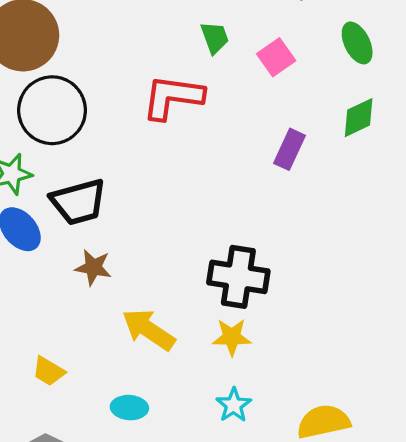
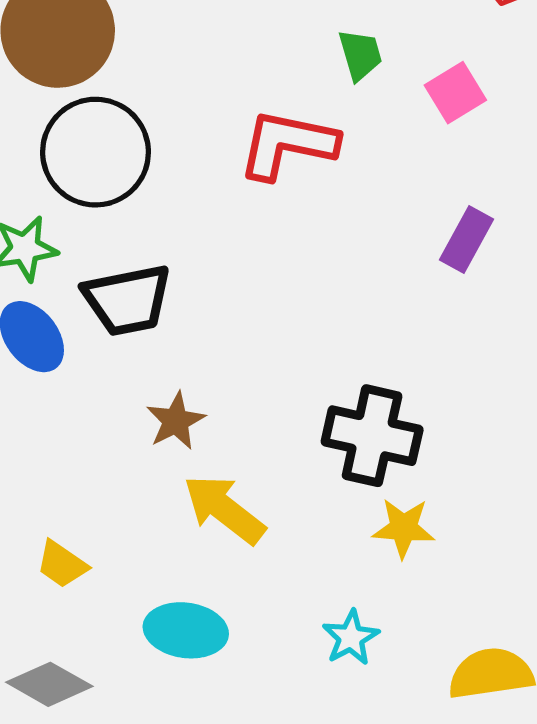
brown star: (93, 267) -> (176, 421), moved, turned 30
yellow star: (232, 337) -> (404, 528), moved
cyan ellipse: (129, 408) -> (186, 630), size x1.4

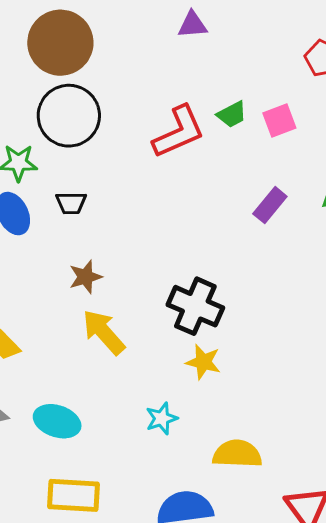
green trapezoid: (360, 55) -> (232, 114), moved, turned 68
red L-shape: (288, 144) -> (179, 132), turned 134
black trapezoid: (127, 300) -> (71, 203), size x0.6
cyan ellipse: (186, 630) -> (57, 421), moved

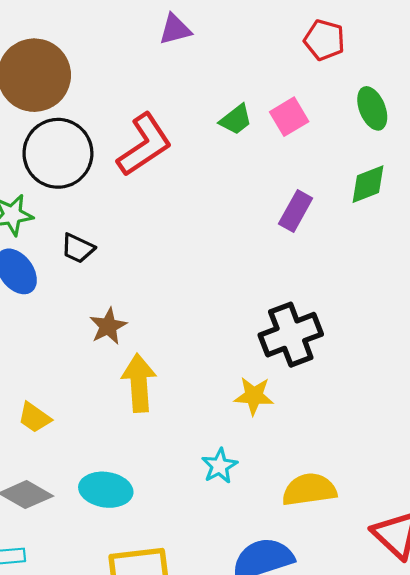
red L-shape: (179, 132) -> (144, 145), moved
black trapezoid: (71, 203) -> (78, 248), turned 36
black cross: (195, 306) -> (291, 335), moved, turned -34
yellow arrow: (104, 332) -> (139, 383), turned 48

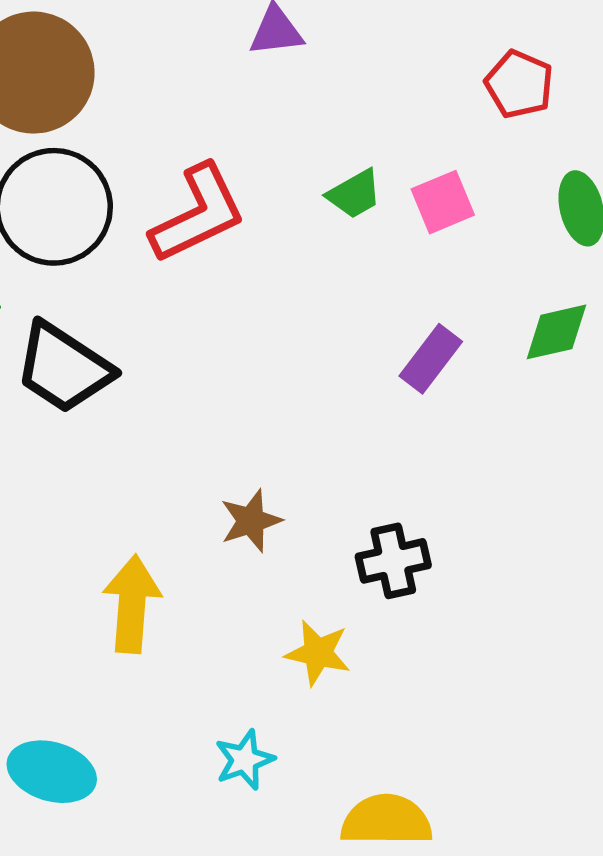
black trapezoid: (78, 248) -> (64, 368), size x1.8
brown star: (108, 326) -> (251, 521), moved
black cross: (291, 335) -> (393, 561), size x0.7

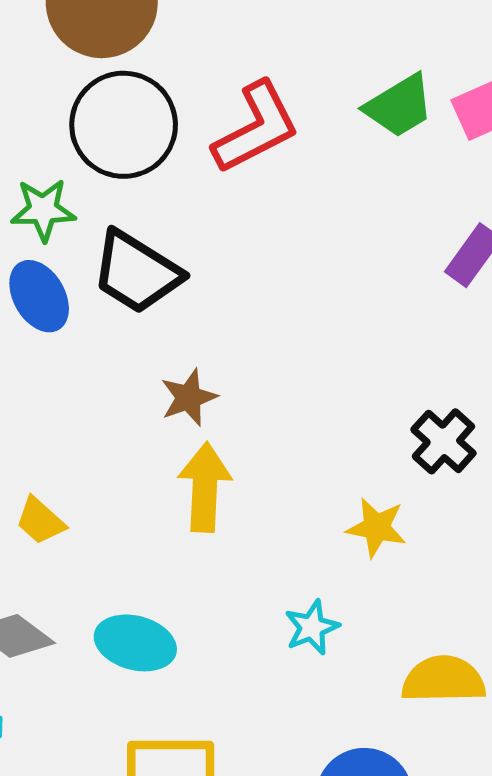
green trapezoid: (354, 194) -> (399, 106), size x1.4
brown star: (251, 521) -> (189, 397), moved
black cross: (393, 561) -> (443, 441), turned -34

